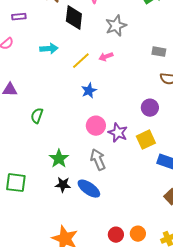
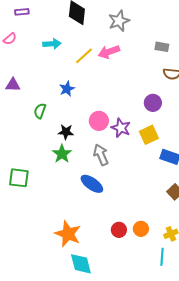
pink arrow: (106, 57) -> (109, 52), size x1.5
blue star: (89, 91) -> (67, 89), moved
black star: (63, 185) -> (66, 132), moved

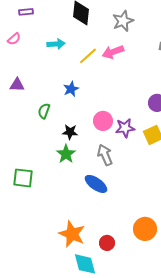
purple star: (121, 128) -> (125, 128), turned -30
orange circle: (141, 229) -> (145, 229), size x1.5
red circle: (119, 230) -> (107, 243), moved

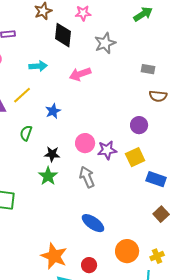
pink arrow: (113, 52) -> (80, 74), moved
yellow line: (88, 56) -> (22, 95), moved
blue ellipse: (96, 184) -> (93, 223), moved

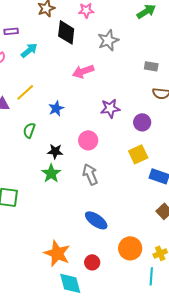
cyan arrow: (38, 66) -> (29, 50), moved, turned -36
purple star: (107, 150) -> (110, 108), moved

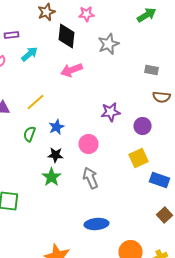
pink arrow: (83, 71) -> (72, 70), moved
yellow line: (25, 92) -> (36, 102), moved
blue star: (56, 108) -> (56, 127), moved
blue ellipse: (96, 220) -> (96, 224), turned -40

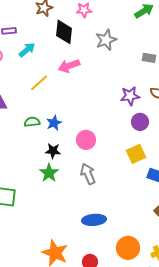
gray rectangle: (152, 70) -> (149, 58), moved
yellow line: (36, 102) -> (39, 83), moved
purple star: (110, 112) -> (130, 96), moved
green semicircle: (30, 134) -> (32, 122), moved, turned 63

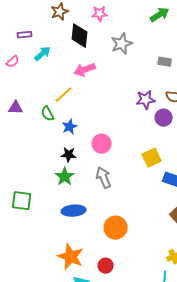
yellow line: (39, 83) -> (64, 95), moved
green semicircle: (32, 122) -> (48, 114), moved, turned -112
purple circle: (140, 122) -> (164, 118), moved
blue ellipse: (94, 220) -> (74, 211), moved
orange circle: (128, 248) -> (116, 228), moved

